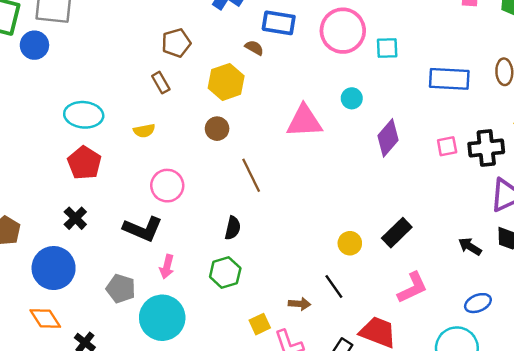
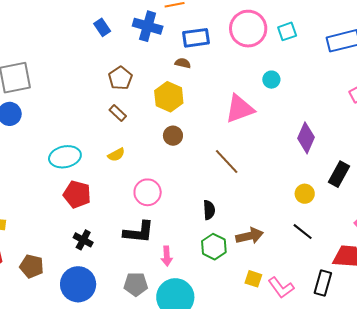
purple diamond: (388, 138) -> (306, 138), moved
brown line: (251, 175) -> (227, 162), moved
brown arrow: (299, 304) -> (250, 236), moved, size x1.5
yellow square: (260, 324) -> (253, 279), turned -30

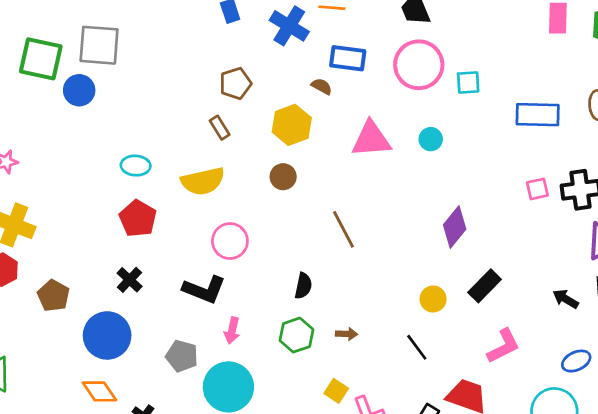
pink triangle: (240, 109) -> (371, 139), moved
yellow semicircle: (116, 155) -> (203, 181), size x1.8
cyan ellipse: (65, 157) -> (136, 166), size x0.7
brown arrow: (250, 236) -> (347, 334), size x0.6

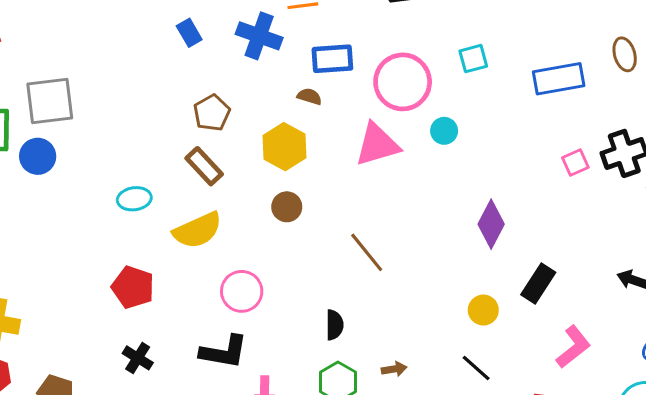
pink circle: (419, 65) -> (403, 82), moved
brown rectangle: (220, 128) -> (204, 166), size x1.4
cyan ellipse: (136, 166) -> (134, 199), moved

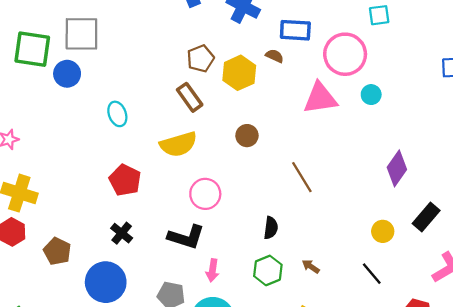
cyan square: (473, 59) -> (379, 15), moved
yellow hexagon: (284, 147) -> (239, 73), moved
cyan ellipse: (134, 199) -> (117, 114), moved, turned 70
brown arrow: (394, 369) -> (311, 266), turned -144

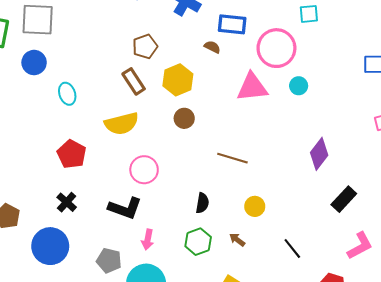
yellow hexagon: (239, 73) -> (178, 80), moved
blue circle: (67, 74) -> (34, 63), moved
brown line: (302, 177) -> (232, 158), turned -44
yellow circle: (383, 231) -> (255, 206), moved

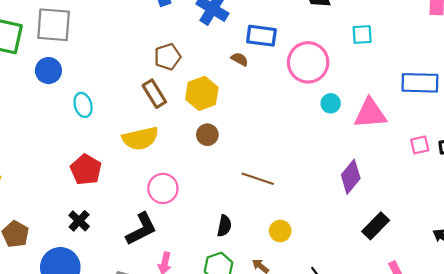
cyan square: (309, 14) -> (362, 35), moved
pink triangle: (252, 87) -> (370, 113), moved
black L-shape: (125, 208) -> (141, 229), turned -48

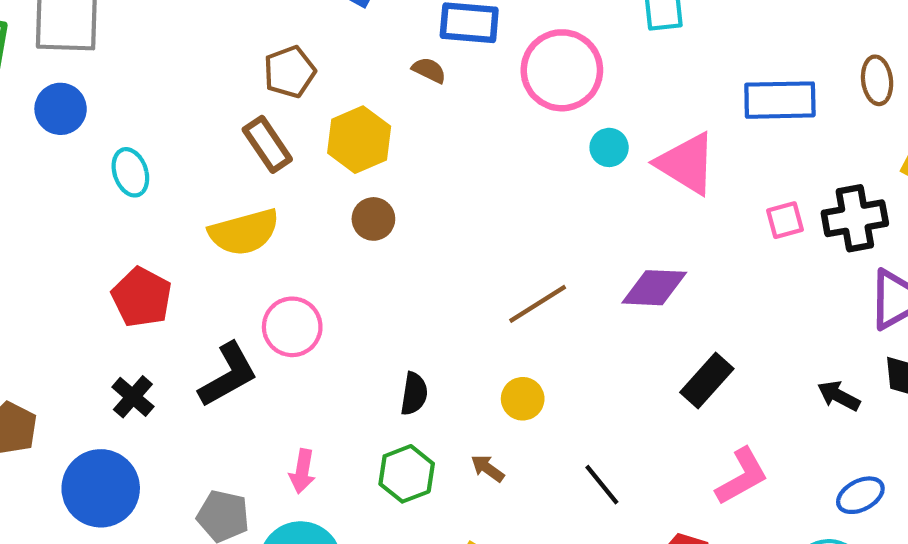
pink triangle: (370, 113) -> (686, 164), turned 39
purple diamond: (351, 177) -> (654, 288), turned 56
brown line: (258, 179) -> (538, 304), moved, turned -48
black L-shape: (141, 229) -> (228, 375), moved

